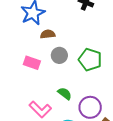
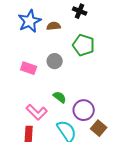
brown semicircle: (48, 34) -> (54, 26), moved
green pentagon: (90, 60) -> (84, 45), moved

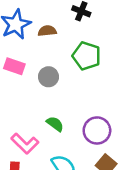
pink rectangle: (29, 68) -> (14, 66), moved
purple circle: (84, 110) -> (97, 130), moved

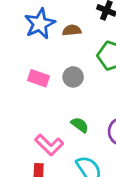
pink rectangle: (14, 66) -> (38, 78), moved

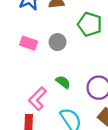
pink L-shape: (49, 145) -> (38, 99), turned 90

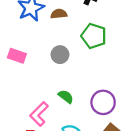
pink rectangle: (29, 43) -> (17, 56), moved

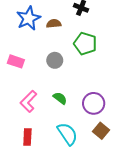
pink L-shape: (39, 114) -> (29, 101), moved

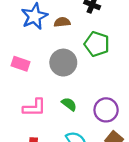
gray circle: (55, 60) -> (63, 63), size x1.5
pink L-shape: (29, 101) -> (34, 108), turned -135

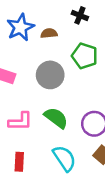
green semicircle: (69, 104) -> (56, 118), size x1.5

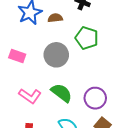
pink L-shape: (20, 121) -> (30, 96), turned 35

